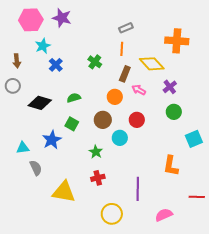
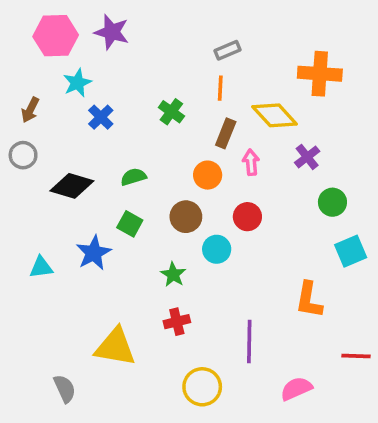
brown arrow: (17, 61) -> (30, 110), turned 32
pink arrow: (139, 90) -> (251, 162), turned 56
green circle: (174, 112) -> (332, 202), moved
gray semicircle: (36, 168) -> (65, 389), moved

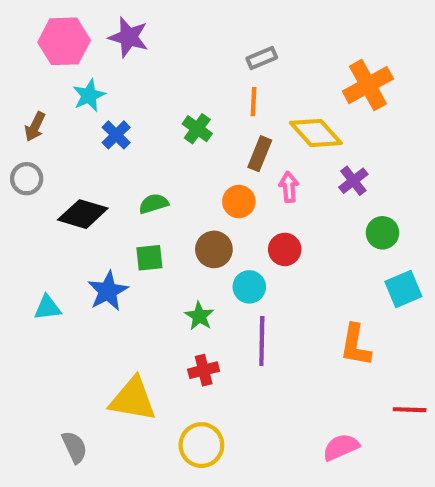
orange cross: (320, 74) -> (368, 85), turned -33
green square: (130, 224) -> (149, 258), turned -35
purple line: (249, 342) -> (262, 341), moved
yellow circle: (202, 387) -> (201, 445), moved

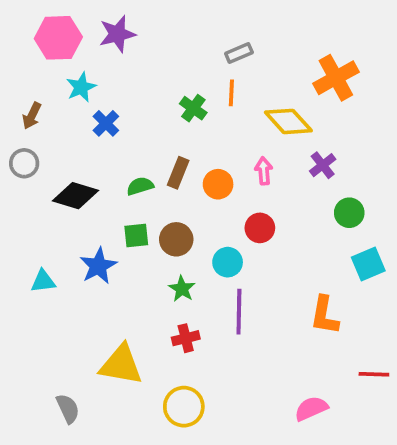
purple star: (129, 37) -> (117, 34), turned -30
green cross: (197, 129) -> (193, 108), moved
brown rectangle: (260, 154) -> (178, 173), moved
brown circle: (214, 249) -> (176, 239), moved

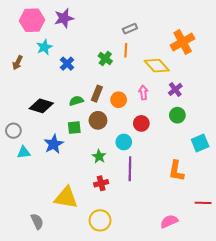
blue cross: (106, 123) -> (67, 64), moved
gray circle: (24, 163) -> (13, 131), moved
green circle: (349, 213) -> (177, 115), moved
brown circle: (176, 239) -> (98, 120), moved

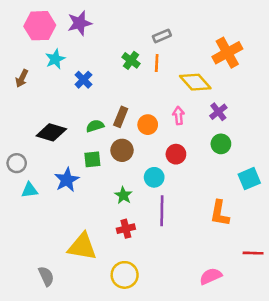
green cross: (105, 58) -> (131, 60), moved

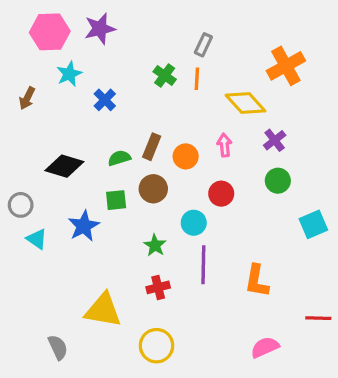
gray rectangle: (162, 36) -> (203, 45), turned -42
cyan triangle: (30, 190) -> (37, 239), turned 42
orange L-shape: (220, 213) -> (257, 281), moved

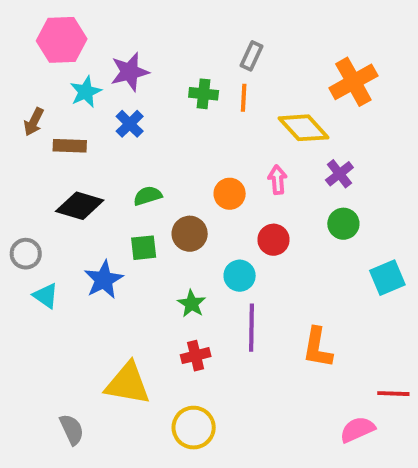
purple star: (100, 29) -> (130, 72), moved
green cross: (165, 76) -> (204, 94), turned -30
brown rectangle: (152, 147) -> (70, 146), moved, turned 70
pink semicircle: (265, 347) -> (357, 430), moved

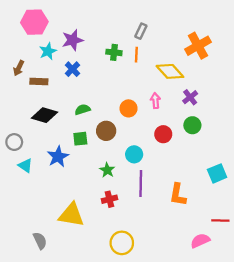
red circle: (274, 240) -> (163, 134), moved
cyan square: (387, 278) -> (217, 173), moved
yellow circle: (194, 428) -> (122, 243), moved

